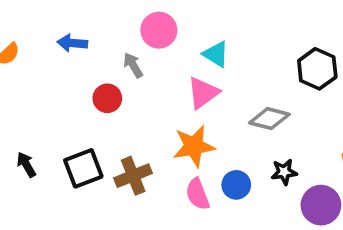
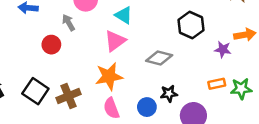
black square: (83, 168) -> (35, 91), turned -35
blue circle: (236, 185) -> (147, 107), moved

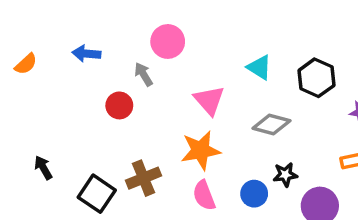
cyan triangle: (124, 15) -> (259, 67), moved
pink triangle: (115, 41) -> (209, 100), turned -35
black square: (35, 91) -> (97, 194), moved

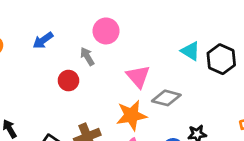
blue arrow: (86, 54) -> (43, 40), turned -40
cyan triangle: (259, 67) -> (190, 51), moved
gray diamond: (271, 124) -> (166, 98), moved

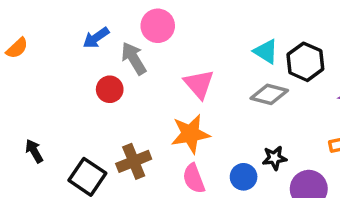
blue arrow: (43, 40) -> (96, 38), moved
gray arrow: (87, 56) -> (134, 58), size x1.4
gray diamond: (166, 98) -> (269, 94), moved

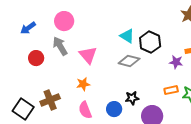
gray arrow: (134, 58) -> (60, 46), moved
orange star: (190, 134) -> (83, 84), size x0.6

